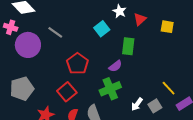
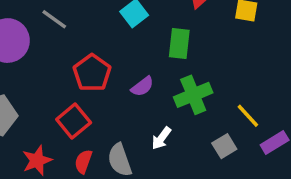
purple semicircle: (115, 66) -> (142, 86), moved
green cross: (110, 89) -> (193, 95), moved
white arrow: (137, 104) -> (161, 138), moved

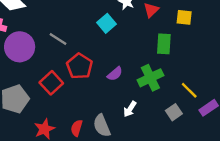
gray line: (54, 19) -> (58, 39), moved
green rectangle: (179, 44) -> (164, 44), moved
red square: (74, 121) -> (51, 83), moved

